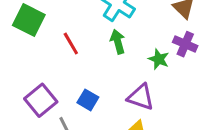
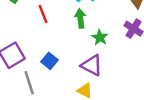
green star: (159, 59) -> (100, 37), moved

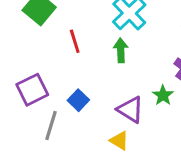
green star: (100, 37) -> (163, 95), moved
gray line: (29, 83) -> (51, 126), turned 30

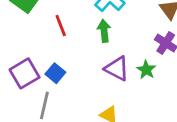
blue square: (78, 100) -> (55, 73), moved
purple triangle: (130, 110) -> (117, 69), moved

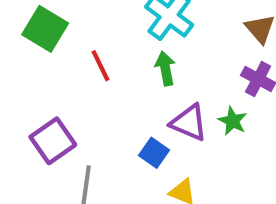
blue square: (55, 73) -> (154, 153), moved

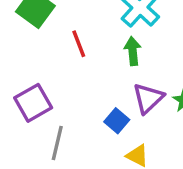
purple triangle: (189, 123) -> (148, 98), turned 48

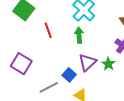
purple square: (33, 103) -> (21, 64), turned -30
gray line: (57, 143) -> (49, 87), moved, turned 48

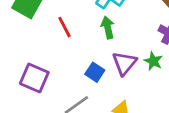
blue square: (69, 75) -> (95, 72), moved

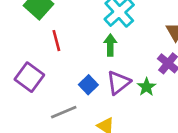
red line: (64, 27) -> (56, 41), moved

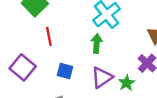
blue square: (88, 85) -> (65, 71), moved, turned -35

